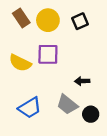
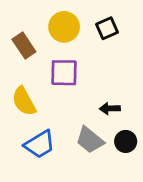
brown rectangle: (21, 18) -> (24, 45), moved
yellow semicircle: (20, 63) -> (24, 101), moved, turned 35
black circle: (91, 114) -> (126, 141), moved

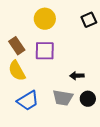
black square: (107, 28) -> (89, 20), moved
brown rectangle: (24, 45) -> (17, 46), moved
gray trapezoid: (90, 140) -> (63, 98), turned -30

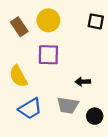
black square: (89, 20) -> (96, 21), turned 35
brown rectangle: (17, 46) -> (19, 27), moved
black circle: (88, 99) -> (95, 116), moved

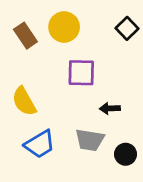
black square: (96, 21) -> (127, 28), turned 35
purple square: (48, 55) -> (81, 73), moved

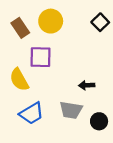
purple square: (81, 73) -> (41, 57), moved

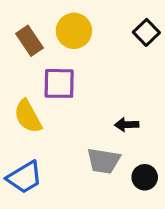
blue trapezoid: (32, 113) -> (25, 177), moved

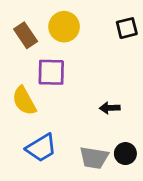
black square: (146, 32) -> (127, 28), turned 30
gray trapezoid: (104, 161) -> (94, 158), moved
blue trapezoid: (25, 177) -> (41, 148), moved

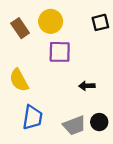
purple square: (51, 72) -> (60, 52), moved
blue trapezoid: (41, 148) -> (33, 117), turned -50
gray trapezoid: (94, 158) -> (74, 125), turned -30

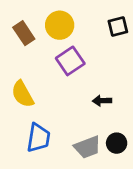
purple square: (60, 52) -> (70, 61), turned -35

